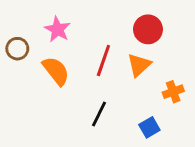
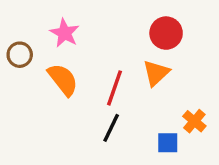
red line: (103, 61) -> (114, 88), moved
orange cross: (173, 92) -> (194, 121), moved, turned -30
blue square: (149, 127) -> (168, 143), turned 30

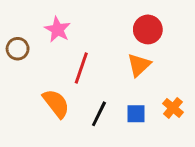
orange semicircle: (63, 80) -> (56, 103), moved
red line: (114, 88) -> (81, 68), moved
blue square: (168, 143) -> (136, 114), moved

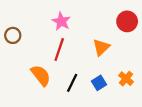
pink star: (58, 29) -> (61, 21), moved
red circle: (148, 29) -> (127, 21), moved
blue square: (136, 114) -> (99, 83), turned -32

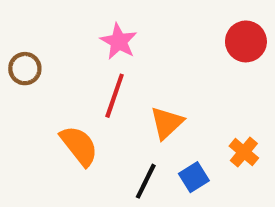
orange triangle: (101, 47) -> (167, 123), moved
black line: (72, 83) -> (146, 181), moved
blue square: (99, 83) -> (194, 177), moved

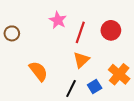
red circle: (246, 41) -> (111, 30), moved
red line: (115, 96) -> (80, 32), moved
orange cross: (244, 152) -> (119, 74), size x1.5

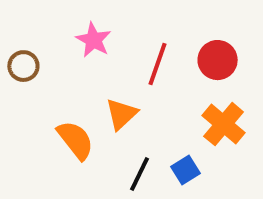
pink star: (58, 20) -> (93, 40), moved
orange triangle: (81, 60) -> (121, 114), moved
orange cross: (119, 74) -> (224, 124), moved

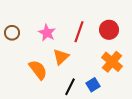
pink star: (93, 40) -> (47, 33), moved

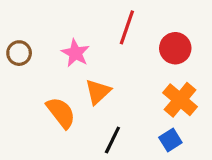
red line: (79, 32) -> (127, 27), moved
blue square: (93, 85) -> (170, 140), moved

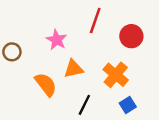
brown circle: (19, 53) -> (12, 52), moved
orange triangle: (98, 92) -> (73, 69), turned 30
orange cross: (180, 100) -> (116, 75), moved

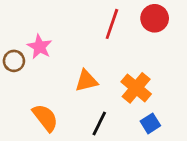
red circle: (131, 36) -> (155, 18), moved
pink star: (57, 40) -> (40, 47), moved
orange semicircle: (46, 84) -> (45, 118), moved

